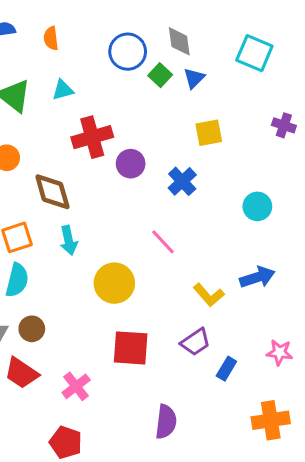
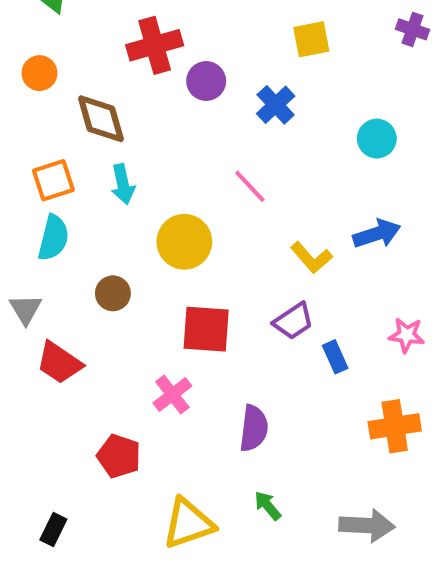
brown circle: (32, 329) -> (113, 293), moved
blue rectangle: (226, 369) -> (335, 357), turned -55
pink cross: (76, 386) -> (172, 395), moved

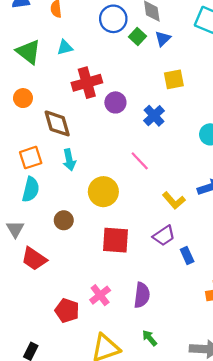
pink cross: (172, 395) -> (100, 295), moved

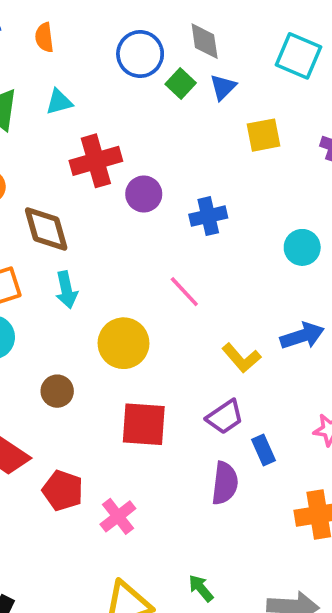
yellow square: (174, 79) -> (263, 135), moved
blue cross: (154, 116) -> (208, 216), turned 30
purple semicircle: (142, 295) -> (225, 483), moved
red pentagon: (67, 311) -> (63, 491), moved

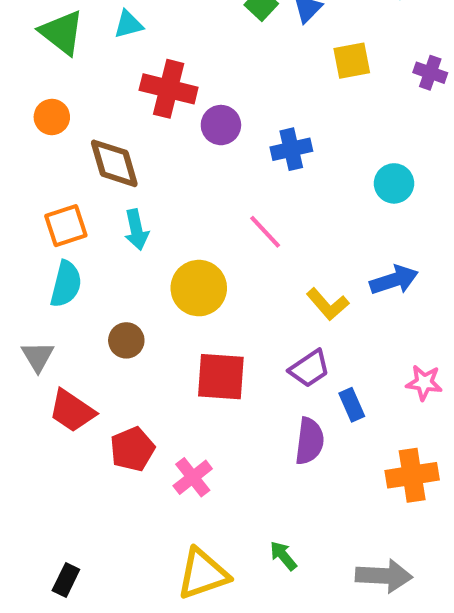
red cross: (96, 161) -> (169, 89), turned 30
red pentagon: (63, 491) -> (132, 449), turned 30

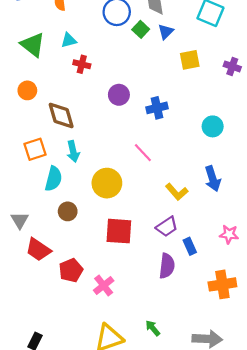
red cross: (169, 89) -> (82, 64), moved, size x0.6
blue arrow: (394, 280) -> (213, 179), turned 90
cyan semicircle: (66, 284) -> (53, 179), moved

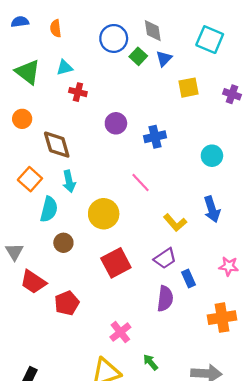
orange square: (35, 149) -> (30, 179), turned -30
red square: (119, 231) -> (116, 263), turned -32
pink cross: (104, 286) -> (120, 332), moved

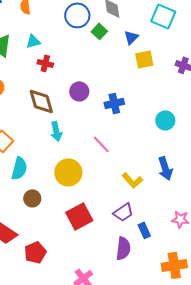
blue triangle: (164, 59) -> (131, 37), moved
brown diamond: (57, 145) -> (41, 101), moved
cyan arrow: (69, 181) -> (56, 131), moved

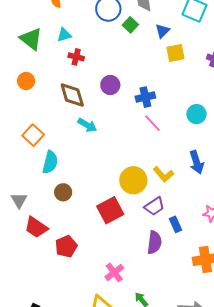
cyan arrow: (56, 131) -> (87, 125), turned -48
pink line: (101, 144) -> (152, 123), moved
yellow circle: (68, 172) -> (133, 180), moved

